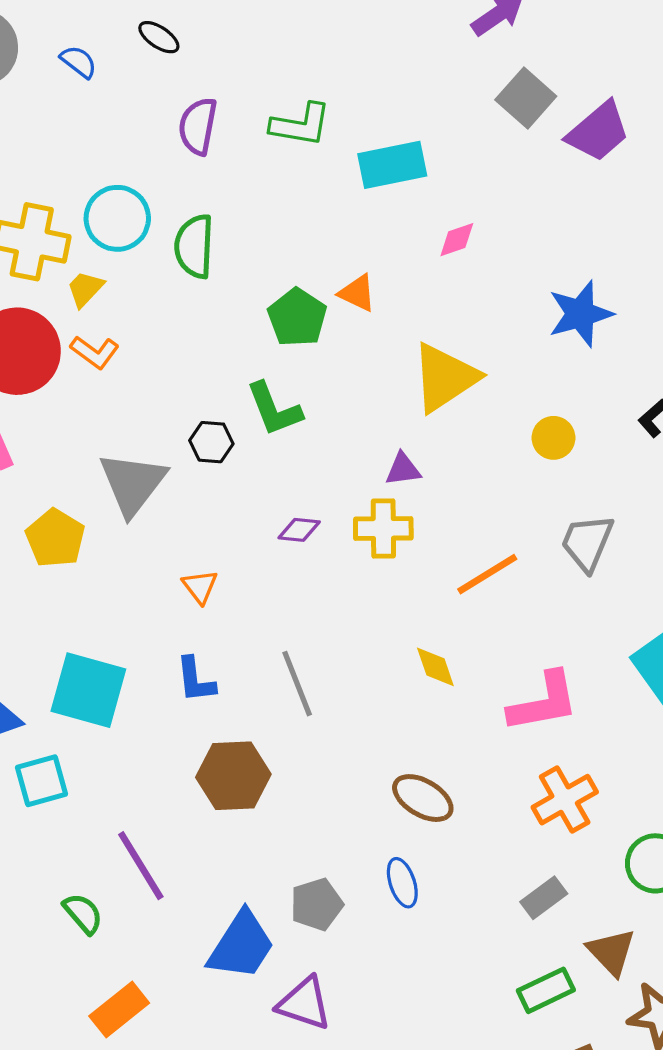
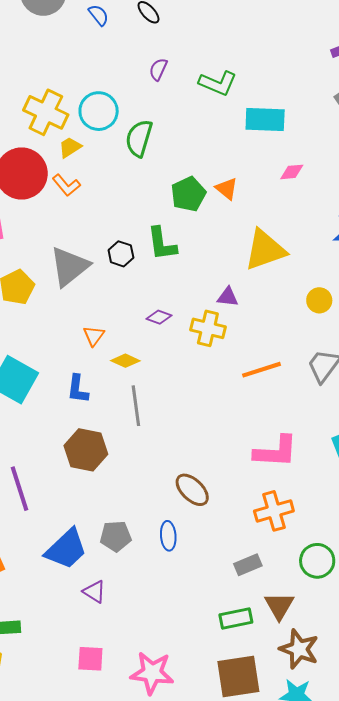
purple semicircle: (198, 126) -> (158, 69), size x0.7
yellow diamond: (435, 667) -> (125, 361), moved, turned -60
purple triangle: (304, 1003) -> (94, 592), size x0.7

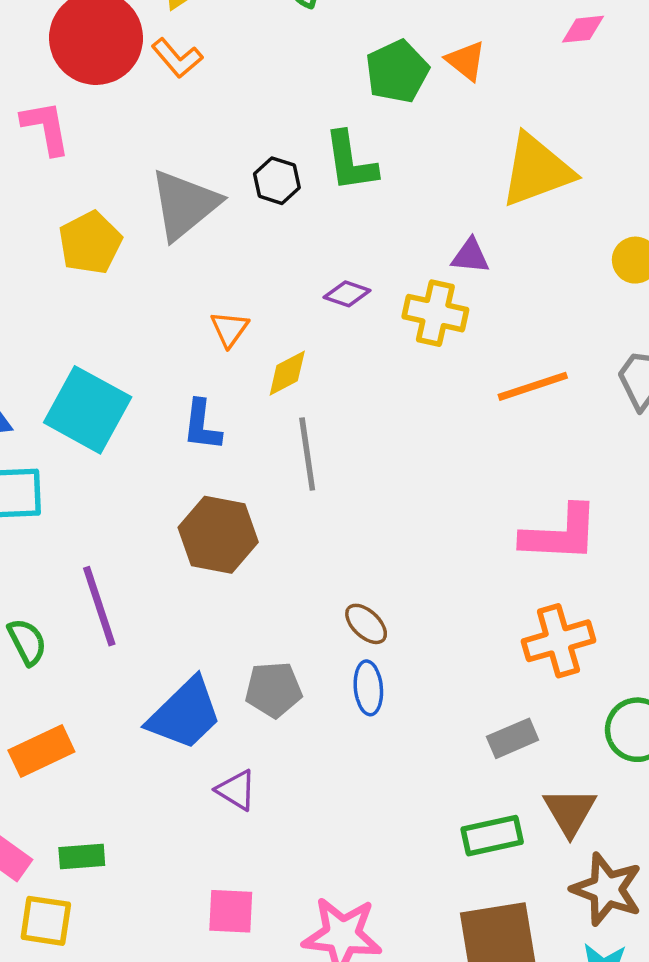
yellow diamond: (125, 361) -> (287, 373), turned -52
brown ellipse: (192, 490) -> (366, 624), moved, size x0.7

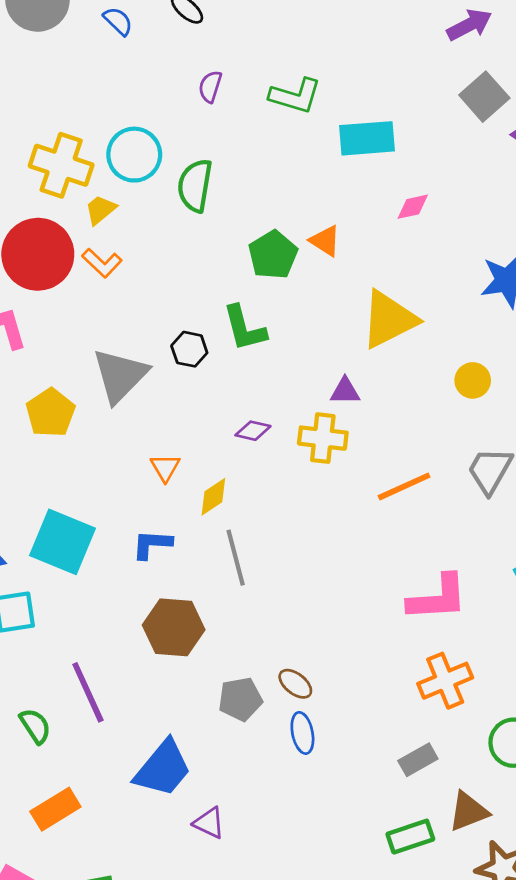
blue L-shape: (202, 425) -> (152, 544), turned 93
gray pentagon: (274, 690) -> (240, 699), moved
brown triangle: (570, 812) -> (468, 811), turned 45

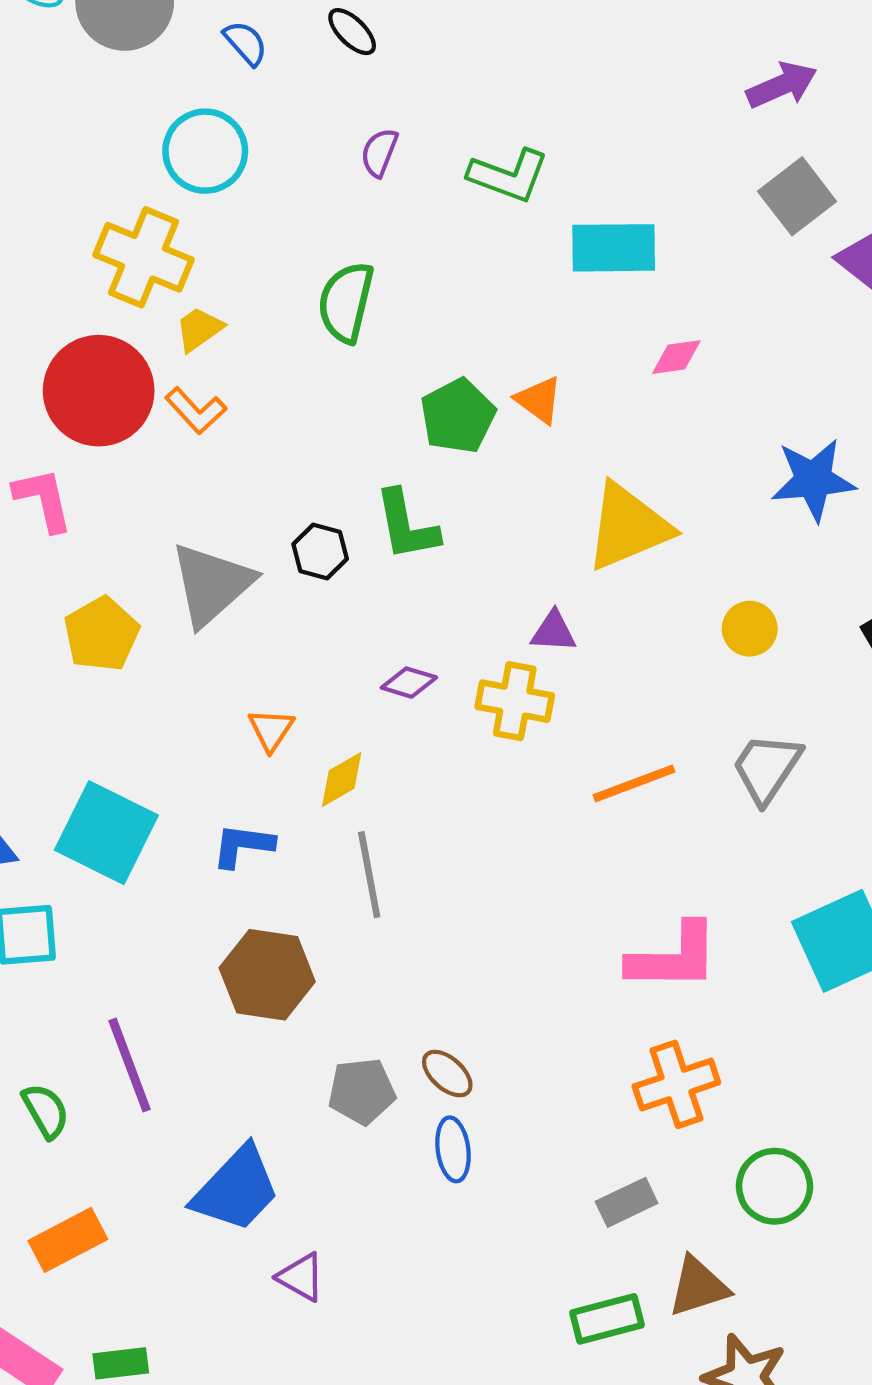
cyan circle: (134, 155) -> (205, 151), moved

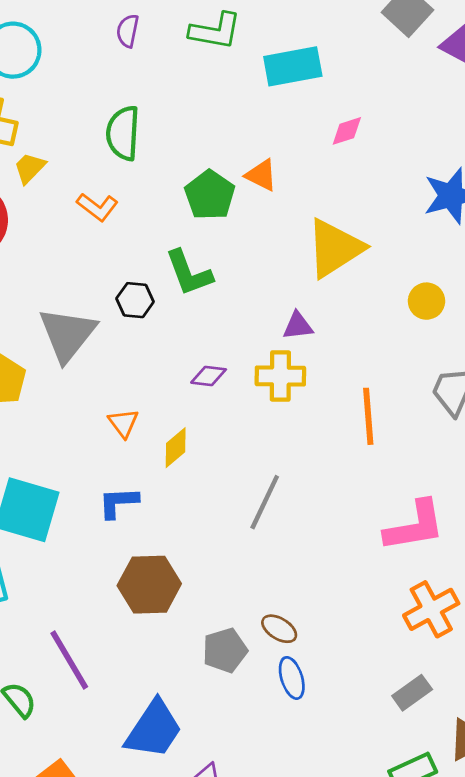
orange L-shape: (196, 411) -> (97, 207), moved
orange line: (634, 783) -> (368, 416), turned -64
gray line: (369, 875) -> (265, 502), moved, turned 46

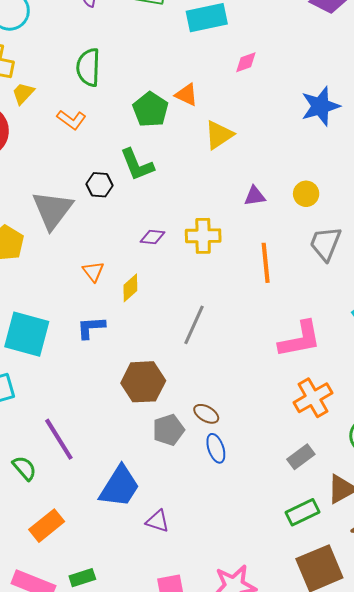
yellow triangle: (335, 248) -> (219, 135), moved, size x0.7
yellow circle: (426, 301) -> (306, 194), moved
purple triangle: (298, 326) -> (255, 196), moved
brown hexagon: (149, 585) -> (143, 382), moved

